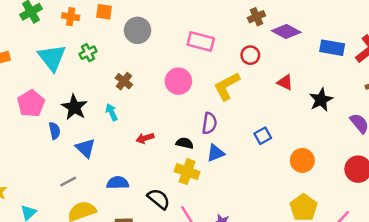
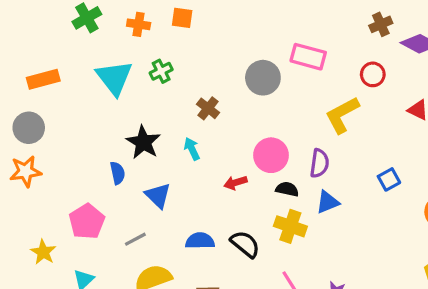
gray circle: (138, 30) -> (263, 78), moved
pink circle: (178, 81) -> (271, 155), moved
pink pentagon: (31, 103) -> (87, 221), moved
black semicircle: (159, 199) -> (245, 244), moved

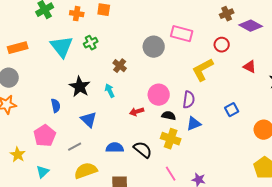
blue semicircle: (118, 173) -> (56, 106), moved

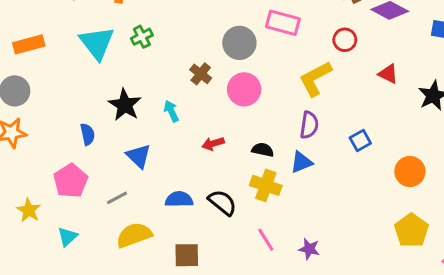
brown cross: (120, 66) -> (201, 74), moved
pink circle: (159, 95) -> (244, 89), moved
purple semicircle: (189, 100) -> (309, 125), moved

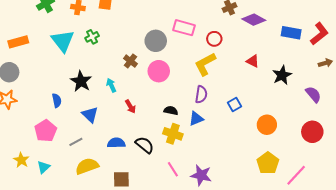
red circle: (345, 40) -> (214, 39), moved
red arrow: (213, 144) -> (130, 107), moved, turned -104
yellow star: (29, 210) -> (21, 160), moved
purple star: (309, 249) -> (201, 175), size x1.5

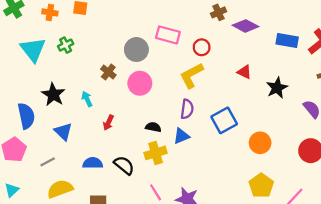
blue semicircle: (57, 100) -> (26, 116), size x1.6
blue square: (235, 105) -> (224, 120), size x1.6
red arrow: (130, 107) -> (108, 123), turned 56
yellow cross: (173, 134) -> (156, 153), turned -36

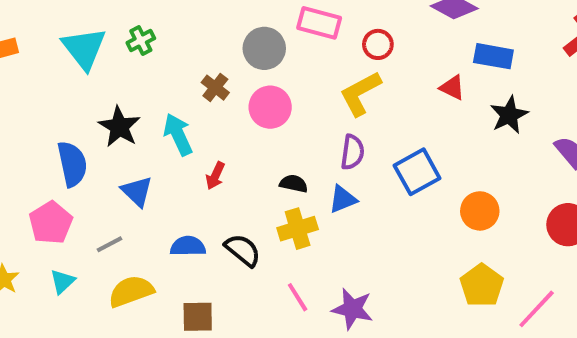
blue rectangle: (287, 41) -> (493, 56), moved
cyan arrow: (87, 99) -> (178, 135), size x1.5
cyan triangle: (12, 190) -> (62, 281), moved

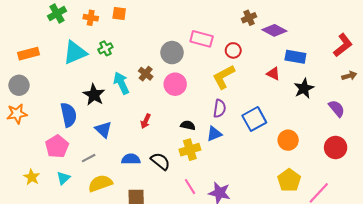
cyan triangle: (84, 48) -> (75, 53), turned 45
cyan arrow: (178, 135) -> (121, 83), moved

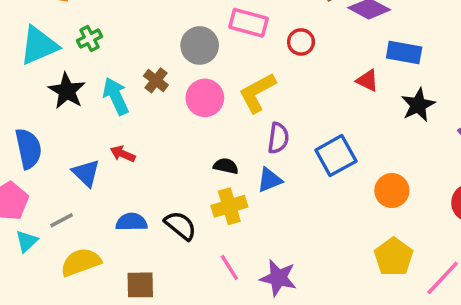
yellow L-shape: (224, 77) -> (257, 93), moved
black star: (94, 95) -> (67, 91), moved
red arrow: (146, 121) -> (123, 154), moved, turned 88
cyan triangle: (63, 178) -> (27, 241), moved

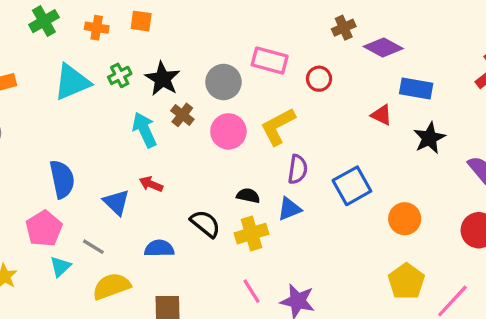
black star: (67, 91) -> (163, 79), moved
gray line: (62, 220) -> (93, 247), turned 60
black semicircle: (180, 225) -> (205, 224), moved

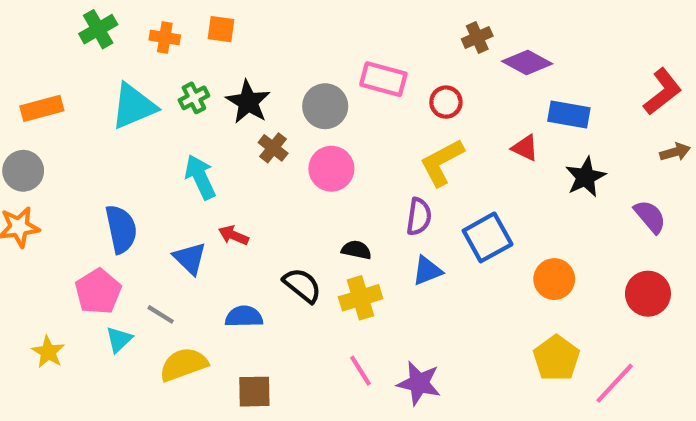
yellow L-shape: (278, 126) -> (442, 162), moved
cyan arrow: (144, 130) -> (200, 177), moved
blue triangle: (289, 209) -> (427, 271), moved

